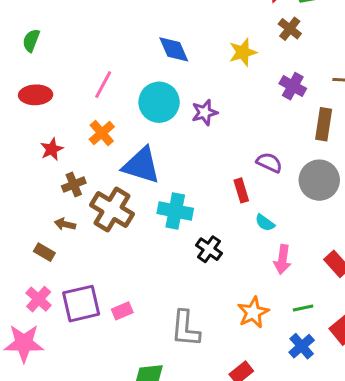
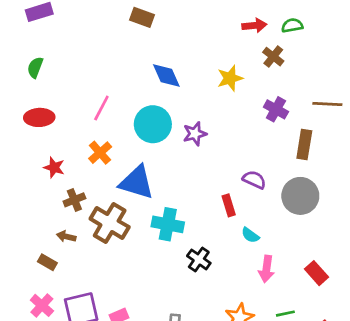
red star: (52, 149) -> (54, 168), turned -30

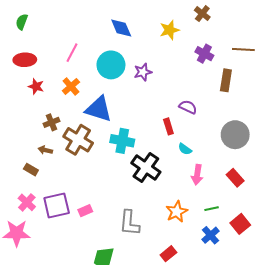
red star: (54, 168) -> (36, 86), moved
gray circle: (300, 196) -> (235, 135), moved
black cross: (199, 259) -> (146, 168), size x1.6

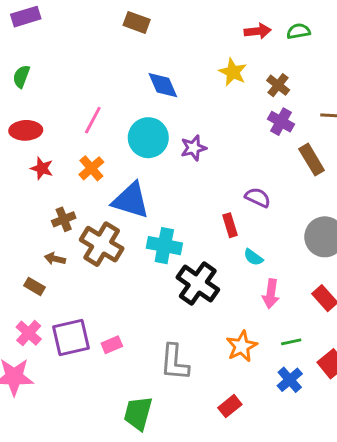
brown cross: (202, 14) -> (278, 85), moved
yellow star: (169, 30) -> (233, 72), moved, turned -30
brown rectangle: (226, 80) -> (312, 160), turned -40

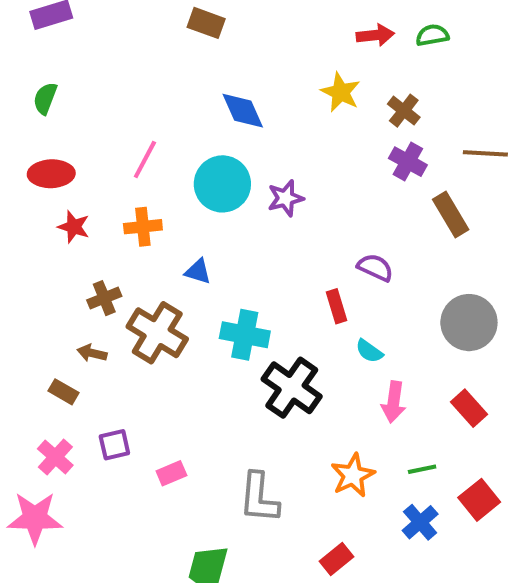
orange cross: (91, 168) -> (143, 227), turned 35
blue triangle: (131, 200) -> (198, 272), size x0.5
purple square: (71, 337) -> (114, 445), moved, size x0.6

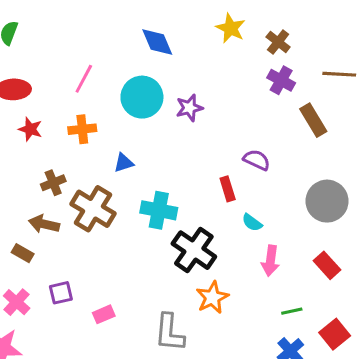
blue triangle: (198, 272) -> (124, 163), turned -35
brown arrow: (92, 353) -> (44, 224), size x1.4
orange star: (353, 475) -> (212, 297), moved

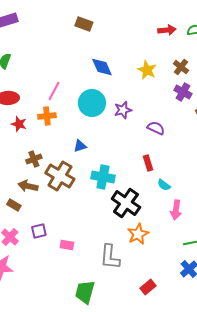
yellow star: (231, 28) -> (147, 70), moved
orange cross: (82, 129) -> (47, 116), moved
purple semicircle: (257, 160) -> (156, 128), moved
pink rectangle: (104, 314) -> (67, 245), turned 32

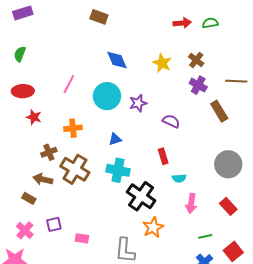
orange cross: (47, 116) -> (73, 128), moved
blue triangle: (80, 146) -> (115, 139), moved
cyan semicircle: (164, 185) -> (179, 178), turned -40

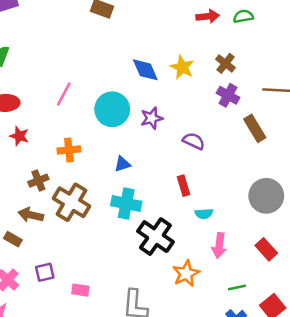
blue diamond: (117, 60) -> (145, 70), moved
orange star: (153, 227) -> (186, 274), moved

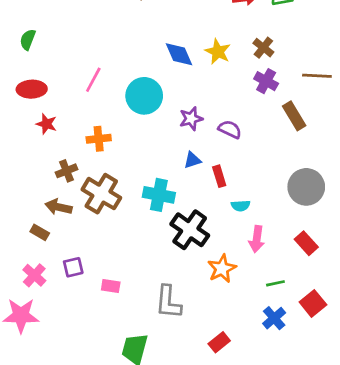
purple star: (152, 118) -> (191, 119), moved
blue triangle: (122, 164) -> (192, 160), moved

